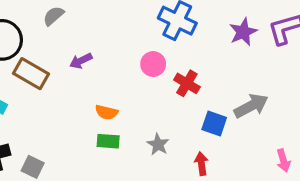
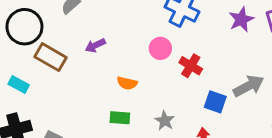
orange semicircle: (107, 112) -> (127, 83), moved

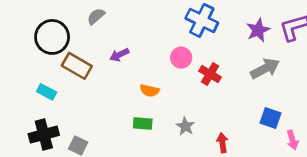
gray arrow: (249, 86) -> (265, 69), moved
blue square: (215, 102) -> (270, 118), moved

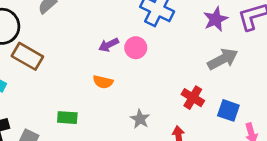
purple arrow: (119, 55) -> (109, 45), moved
red cross: (210, 74) -> (193, 98), moved
green rectangle: (143, 124) -> (67, 118), moved

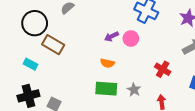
red cross: (193, 98) -> (163, 69), moved
green rectangle: (67, 118) -> (106, 89), moved, size x1.5

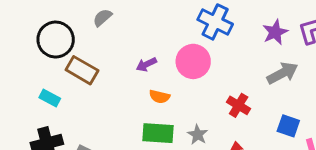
purple arrow: (111, 36) -> (146, 64), moved
pink circle: (131, 39) -> (193, 61), size x1.5

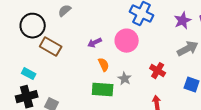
orange semicircle: (160, 97) -> (104, 65), turned -128
cyan rectangle: (50, 98) -> (29, 74), moved
gray star: (198, 135) -> (125, 79), moved

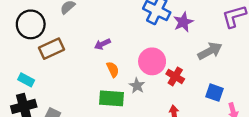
purple star: (183, 21) -> (183, 22), moved
pink circle: (127, 41) -> (152, 61), moved
brown rectangle: (51, 47) -> (51, 49), turned -55

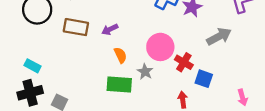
brown rectangle: (51, 49) -> (76, 27), moved, turned 35
blue square: (214, 93) -> (204, 79), moved

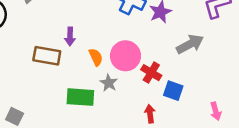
brown rectangle: (76, 27) -> (47, 56), moved
purple arrow: (110, 29) -> (70, 36), turned -63
orange semicircle: (120, 55) -> (96, 57), moved

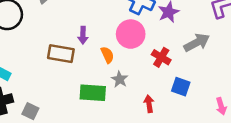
pink circle: (125, 56) -> (131, 34), moved
red cross: (151, 73) -> (161, 57), moved
red arrow: (150, 114) -> (149, 104), moved

